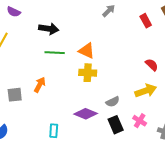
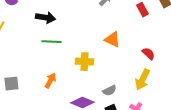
orange triangle: (87, 51) -> (112, 40), moved
orange arrow: (40, 85) -> (50, 81), moved
yellow arrow: (146, 91) -> (142, 80), turned 135

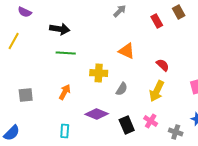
gray semicircle: (109, 91) -> (122, 89), moved, turned -32

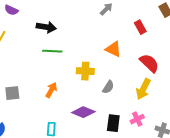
red rectangle: (157, 21) -> (140, 27), moved
red semicircle: (163, 65) -> (149, 63), size x1.5
pink cross: (151, 121) -> (137, 119), turned 32
black rectangle: (127, 125) -> (113, 123), turned 30

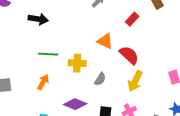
red rectangle: (140, 27) -> (132, 19), turned 72
green line: (52, 51) -> (48, 54), moved
red semicircle: (149, 63) -> (129, 55), moved

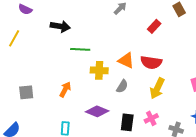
orange triangle: (105, 41) -> (126, 60), moved
green line: (48, 54) -> (80, 49), moved
red semicircle: (129, 55) -> (151, 62), turned 145

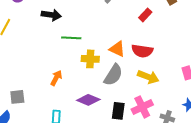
gray semicircle: (122, 86) -> (113, 75), size x1.6
yellow arrow: (157, 88) -> (148, 77), turned -95
gray square: (26, 92) -> (17, 97), moved
pink cross: (151, 118) -> (142, 107), size x1.5

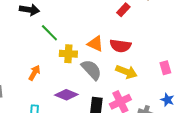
green line: (71, 38) -> (49, 33), turned 42
gray semicircle: (113, 75) -> (91, 70), turned -75

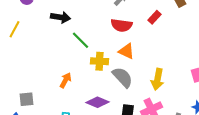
red semicircle: (120, 46) -> (122, 25), moved
yellow arrow: (126, 72) -> (158, 79), turned 80

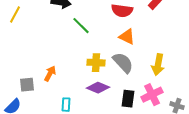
yellow cross: (100, 61) -> (96, 63), moved
orange arrow: (66, 80) -> (50, 74), moved

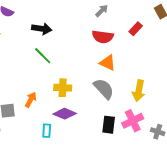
green line: (81, 26) -> (43, 56), moved
yellow cross: (96, 63) -> (63, 88), moved
purple diamond: (98, 88) -> (65, 114), moved

